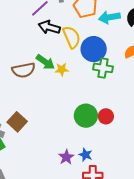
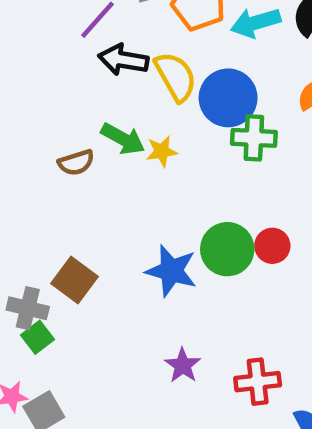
brown semicircle: (24, 70) -> (76, 163), size x0.7
blue star: (86, 155) -> (171, 271), moved, size x1.6
purple star: (66, 157) -> (183, 365), moved

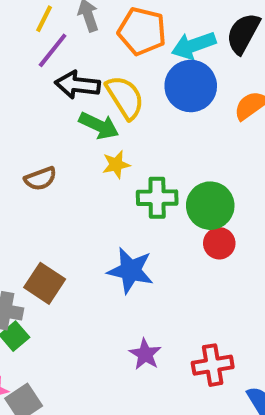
blue circle: (228, 98) -> (191, 86), moved
green cross: (254, 138) -> (157, 198), moved
green arrow: (123, 139) -> (99, 126), moved
green circle: (227, 249) -> (210, 206), moved

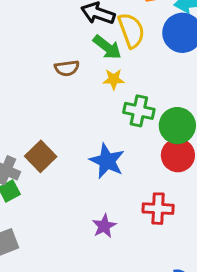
brown semicircle: (40, 179) -> (67, 68), moved
red circle: (219, 243) -> (178, 155), size x1.4
red cross: (213, 365) -> (158, 209), moved

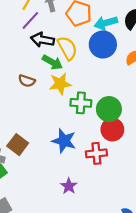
brown semicircle: (67, 68) -> (27, 81), turned 35
yellow star: (114, 79) -> (60, 84), size x1.5
red cross: (158, 209) -> (96, 153), moved

